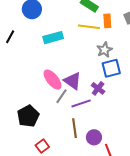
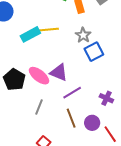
yellow line: (89, 27) -> (48, 30), moved
purple cross: (98, 88) -> (106, 98), moved
gray line: (61, 96) -> (39, 107), moved
black pentagon: (28, 116) -> (14, 80), moved

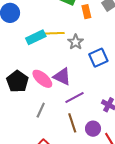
gray star: (83, 35) -> (76, 42), moved

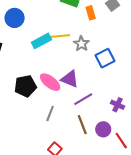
black pentagon: (17, 81) -> (25, 86), turned 30

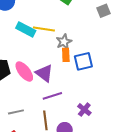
orange rectangle: (91, 13) -> (66, 55), moved
cyan rectangle: (41, 41) -> (26, 29), turned 42
gray line: (50, 114) -> (16, 112), moved, turned 42

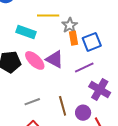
cyan rectangle: (26, 29) -> (26, 32), moved
purple line: (52, 96) -> (84, 67), moved
purple cross: (84, 110) -> (100, 90), size x1.5

